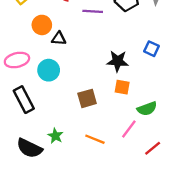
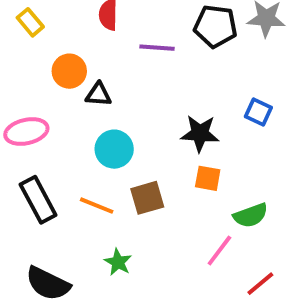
cyan circle: (49, 70) -> (114, 149), moved
green star: (55, 136) -> (118, 262), moved
orange line: (95, 139) -> (97, 206), moved

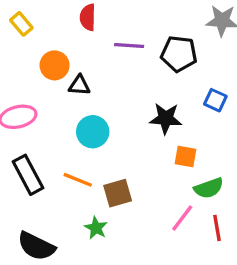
black pentagon: (216, 26) -> (179, 54), moved
orange square: (208, 178) -> (186, 157), moved
brown square: (147, 198) -> (118, 193), moved
red line: (260, 284) -> (217, 228), moved, turned -60

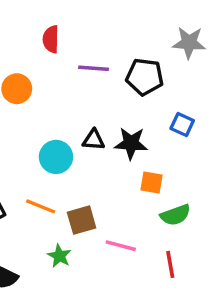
black triangle: (79, 85) -> (94, 140), moved
pink line: (182, 218) -> (121, 246), moved, turned 68
red line: (217, 228) -> (170, 264), moved

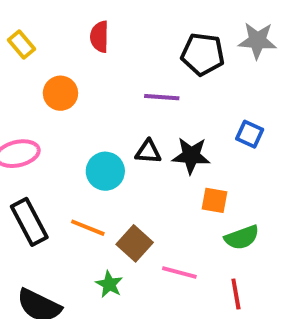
purple line: (94, 68) -> (162, 97), moved
black pentagon: (145, 77) -> (203, 54), moved
brown square: (82, 220) -> (135, 243), turned -32

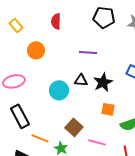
black pentagon: (203, 54) -> (104, 17), moved
black star: (191, 156) -> (103, 82), turned -30
orange square: (214, 200) -> (108, 109), moved
orange line: (88, 228) -> (40, 138), moved

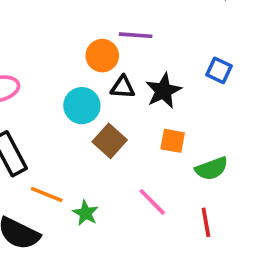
orange circle: (36, 50) -> (102, 56), moved
brown square: (74, 127) -> (110, 141), moved
pink line: (97, 142) -> (152, 202), turned 30

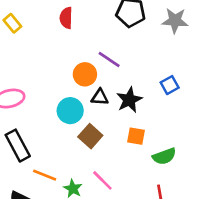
purple line: (136, 35) -> (109, 60), turned 30
blue square: (219, 70) -> (170, 85), turned 36
pink line: (152, 202) -> (102, 180), moved

